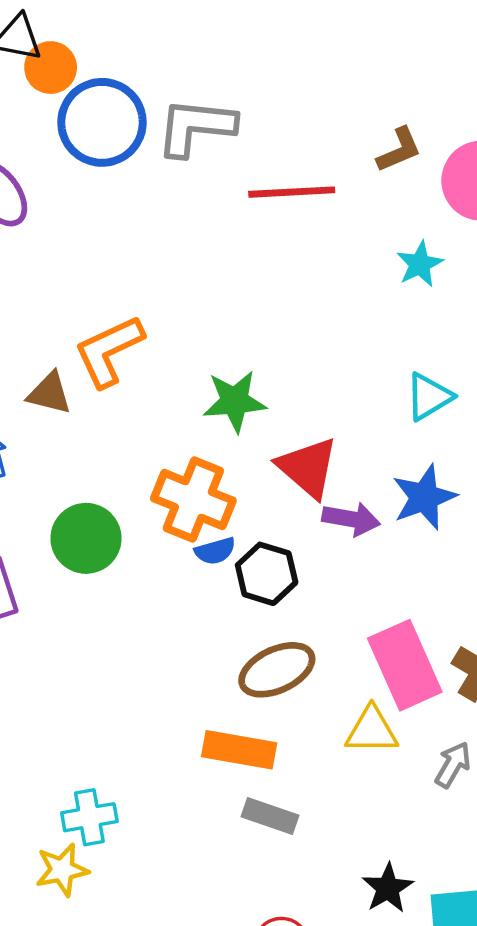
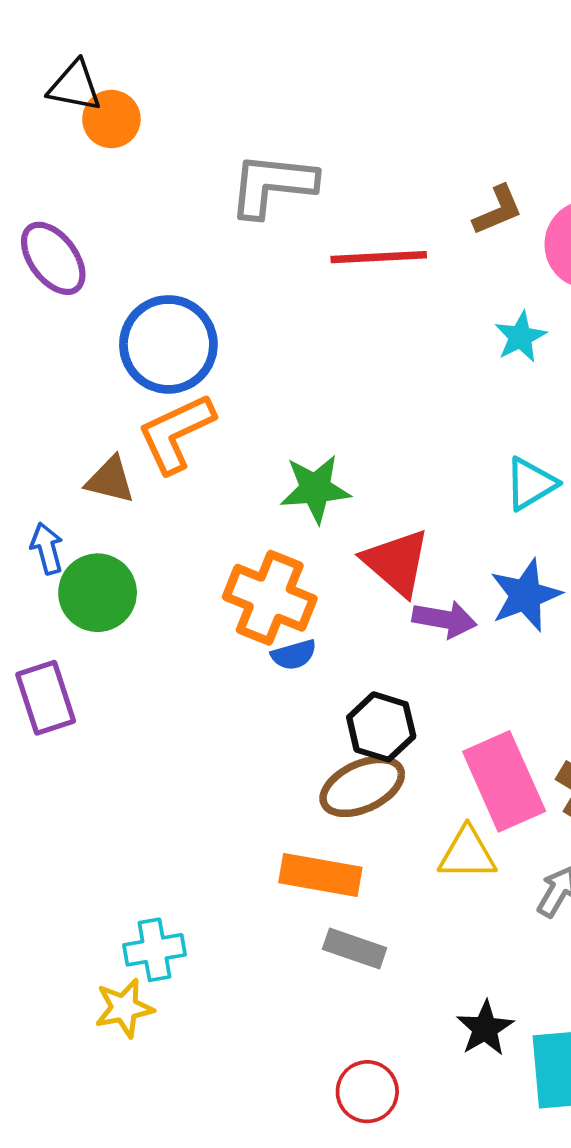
blue circle: (102, 122) -> (168, 344), moved
green circle: (86, 538) -> (98, 593), moved
black hexagon: (267, 574) -> (381, 727), moved

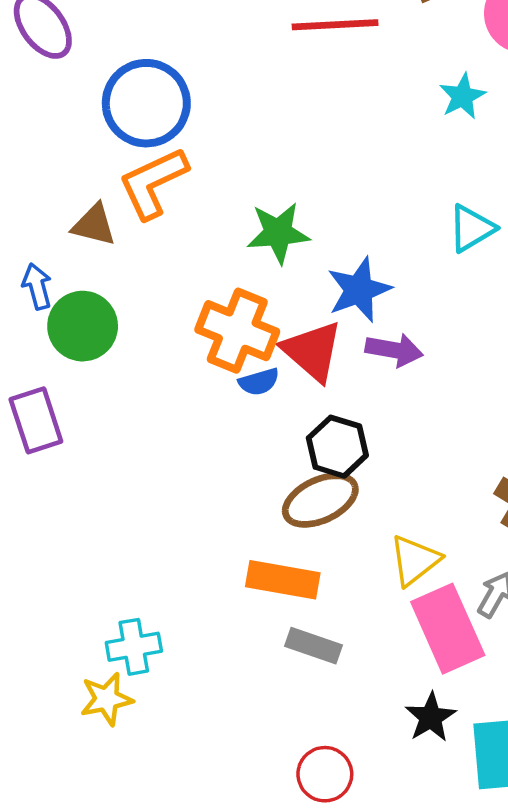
red triangle: (396, 562) -> (312, 351), moved
blue star: (526, 595) -> (359, 290), moved
pink rectangle: (504, 781) -> (448, 629), moved
yellow triangle: (467, 854) -> (415, 560), turned -38

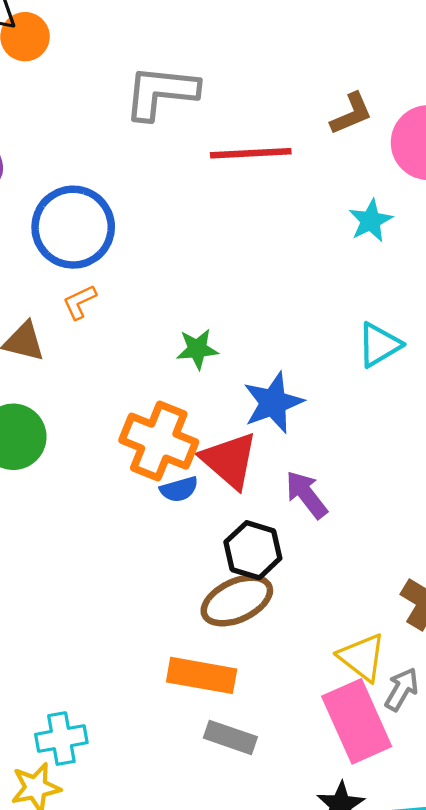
orange L-shape: (153, 183) -> (80, 302), size x0.5
green star: (278, 233) -> (197, 349), size x0.7
purple arrow: (394, 350) -> (306, 495), moved, turned -138
yellow triangle: (415, 560) -> (362, 657), moved, turned -44

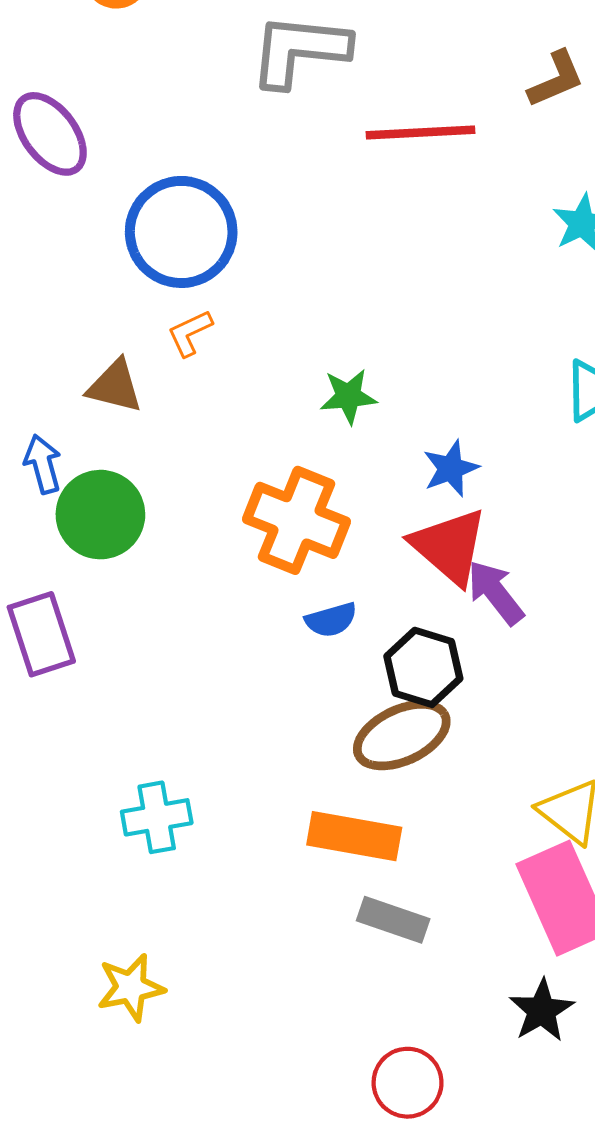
blue star: (273, 403) -> (451, 468), size x0.7
red triangle: (229, 460) -> (449, 546), moved
blue semicircle: (179, 489) -> (331, 620), moved
cyan cross: (61, 739) -> (157, 817), moved

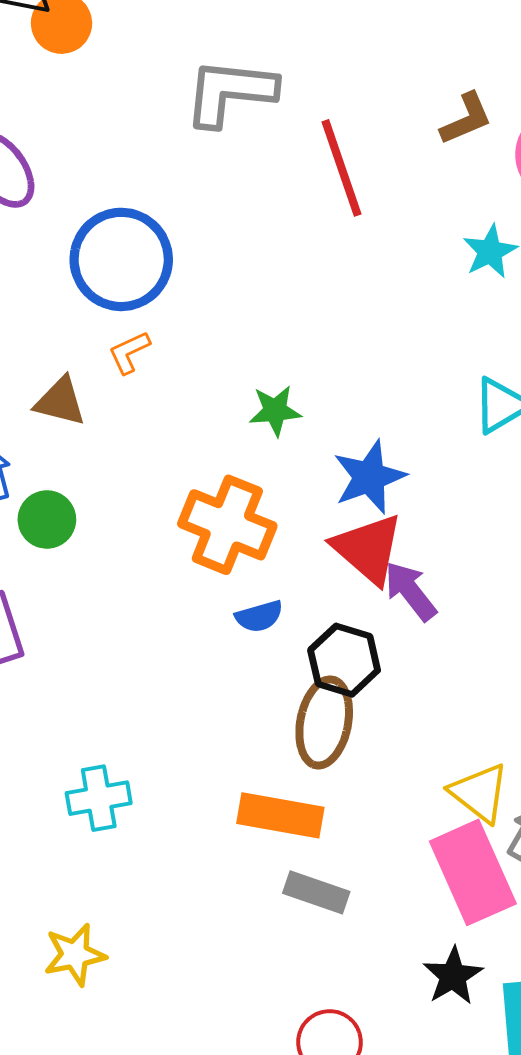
red line: (420, 132) -> (341, 168), turned 74
blue star: (451, 468) -> (369, 477), size x1.4
green circle: (100, 515) -> (47, 519), size x0.7
brown ellipse: (402, 735) -> (324, 722), turned -54

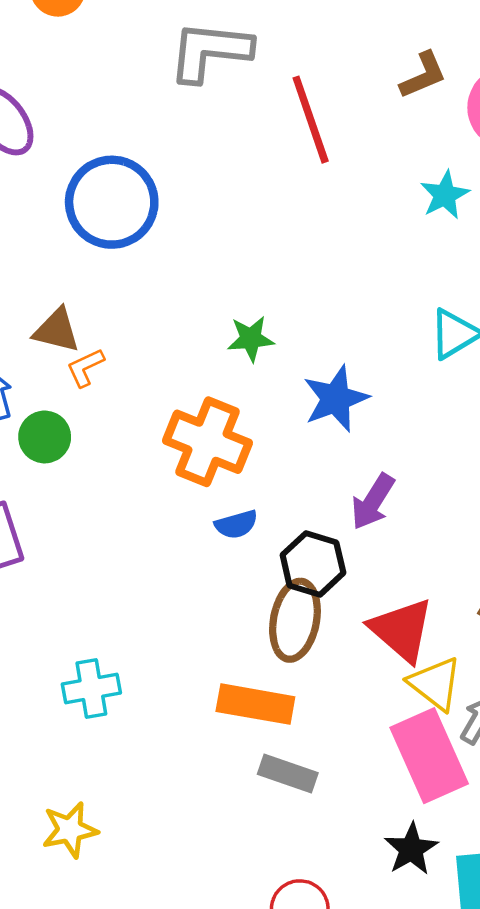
orange L-shape: (129, 352) -> (85, 367), moved
red triangle: (368, 549) -> (402, 630), moved
purple arrow: (410, 591) -> (373, 502), turned -110

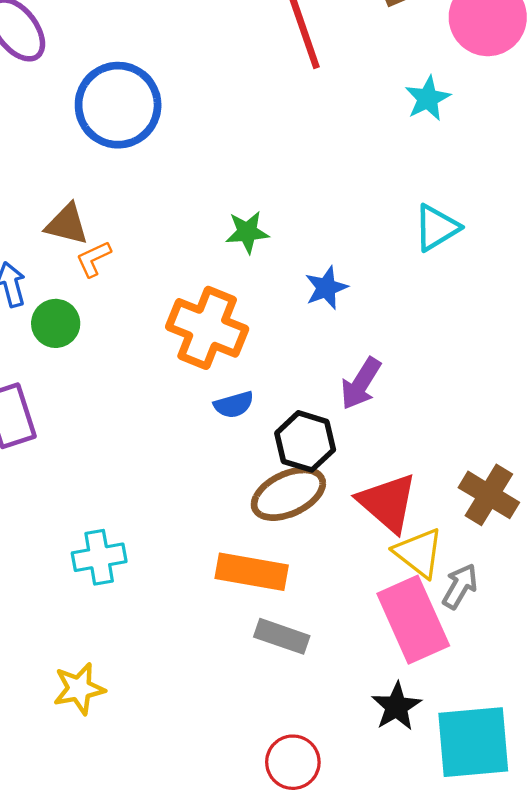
blue star: (336, 399) -> (326, 288), size x0.7
brown ellipse: (295, 620) -> (288, 494), turned 54

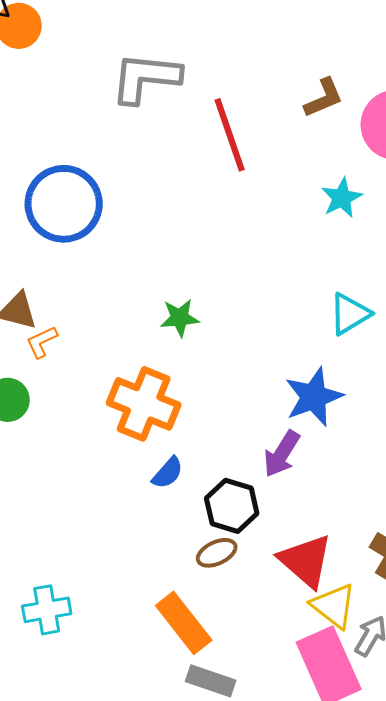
blue star: (326, 288) -> (314, 397), moved, size x1.5
blue semicircle: (234, 405) -> (168, 473), turned -33
brown ellipse: (288, 494) -> (217, 553), size x0.6
orange rectangle: (252, 572) -> (184, 623), turned 42

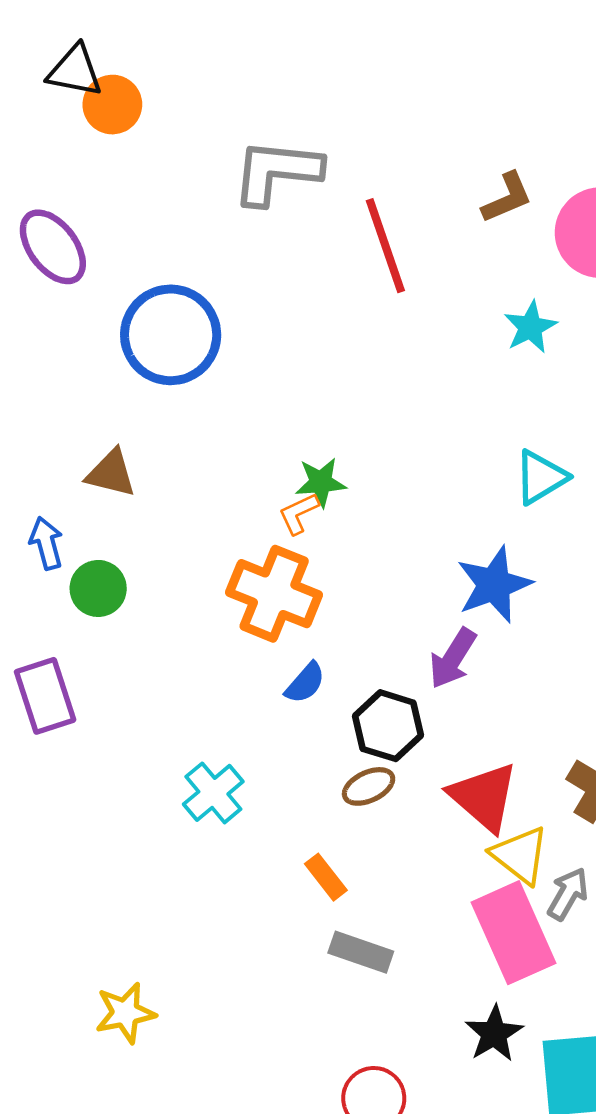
orange L-shape: (42, 342) -> (299, 513), moved
cyan cross: (47, 610) -> (213, 793), moved, turned -30
orange rectangle: (184, 623) -> (326, 877), size x0.6

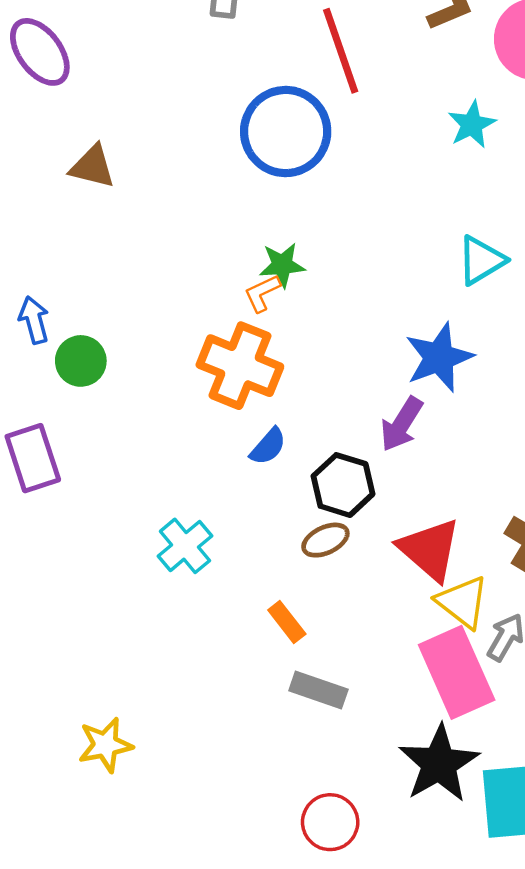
blue circle: (171, 335) -> (286, 132), moved
brown triangle: (111, 473) -> (92, 167), moved
black star: (494, 1034) -> (439, 764), size x1.5

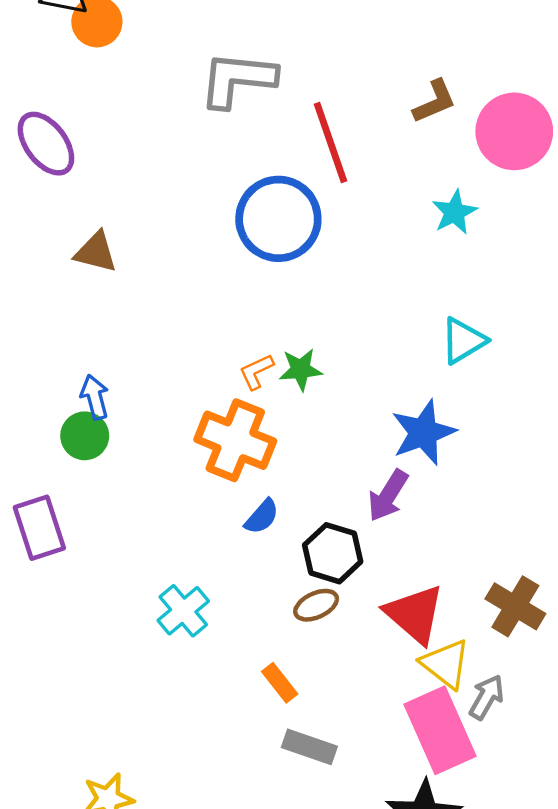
green star: (282, 265) -> (301, 369), moved
blue arrow: (34, 320) -> (95, 397), moved

